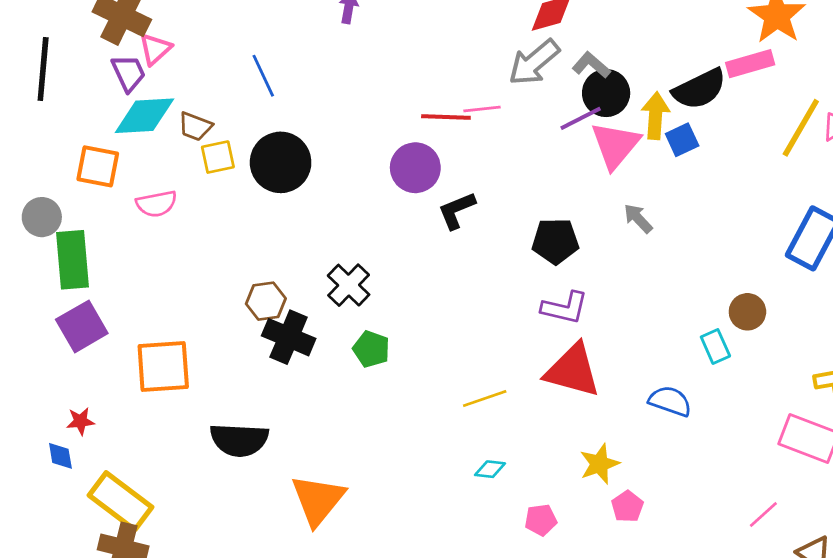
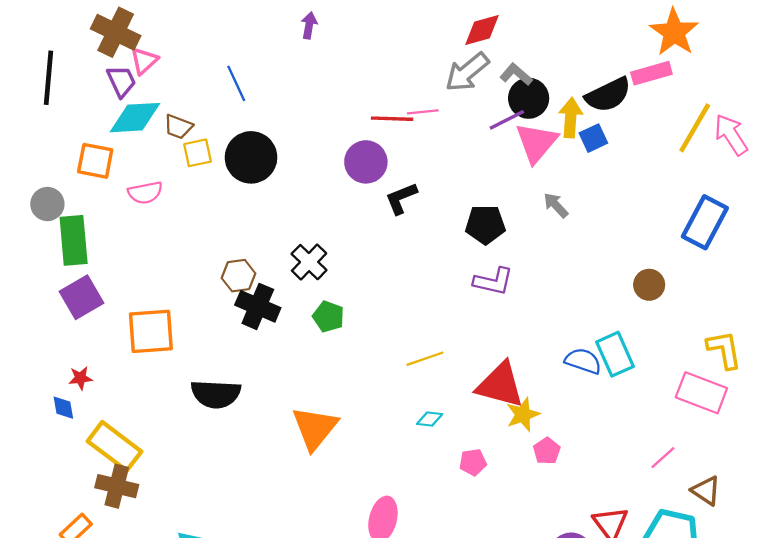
cyan rectangle: (715, 346) -> (615, 354), moved, size x1.5
red triangle: (573, 370) -> (500, 385), moved
orange triangle: (318, 500) -> (315, 428), moved

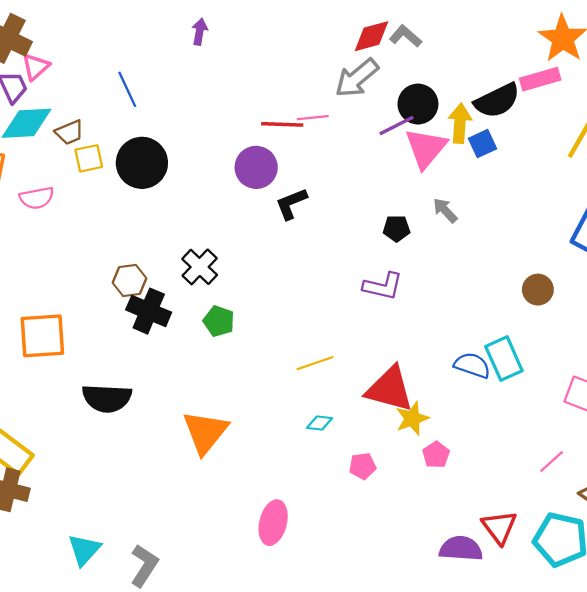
gray L-shape: (516, 74) -> (405, 36), moved
brown trapezoid: (178, 127) -> (70, 132), turned -44
black pentagon: (485, 224) -> (396, 228), moved, size x0.7

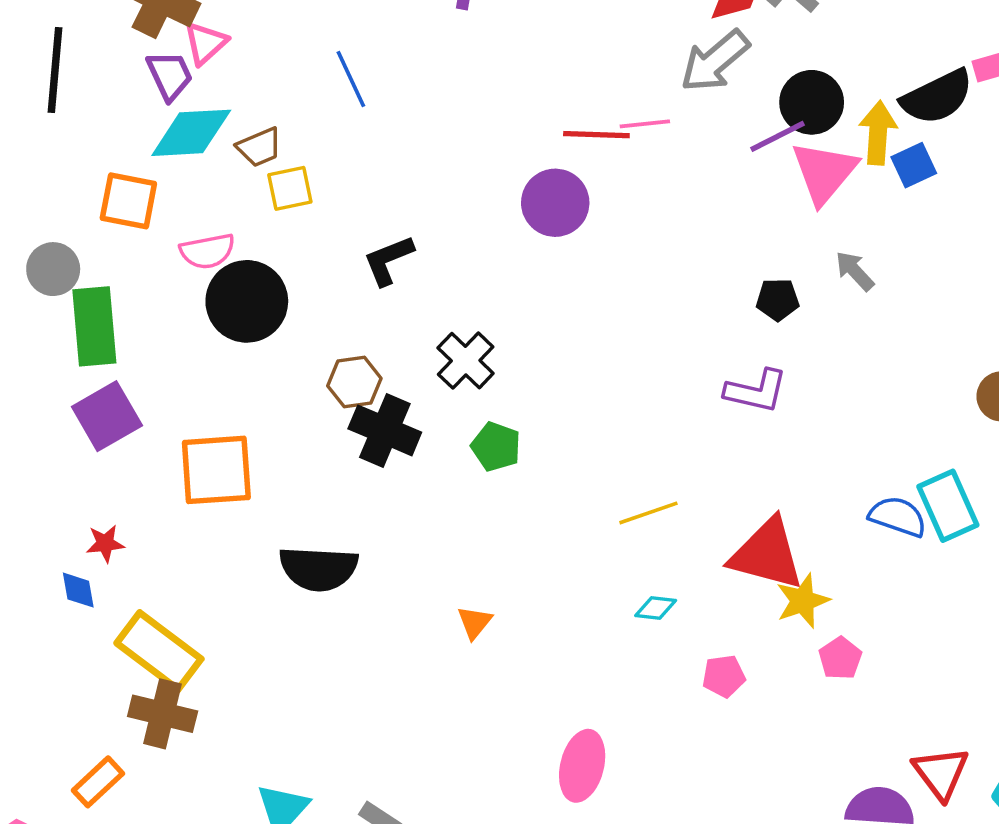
black circle: (142, 163) -> (247, 301), moved
black L-shape: (291, 204) -> (388, 260), moved
orange triangle: (205, 432) -> (475, 622), size x0.5

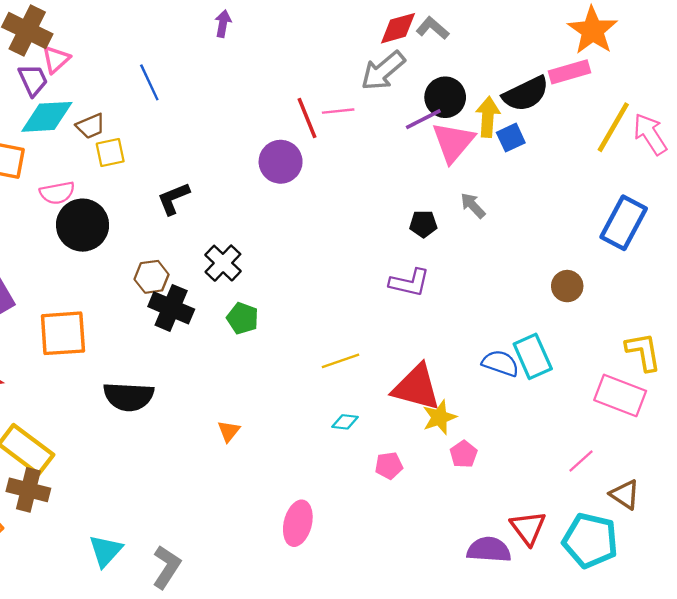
red line: (596, 135) -> (307, 118), turned 66

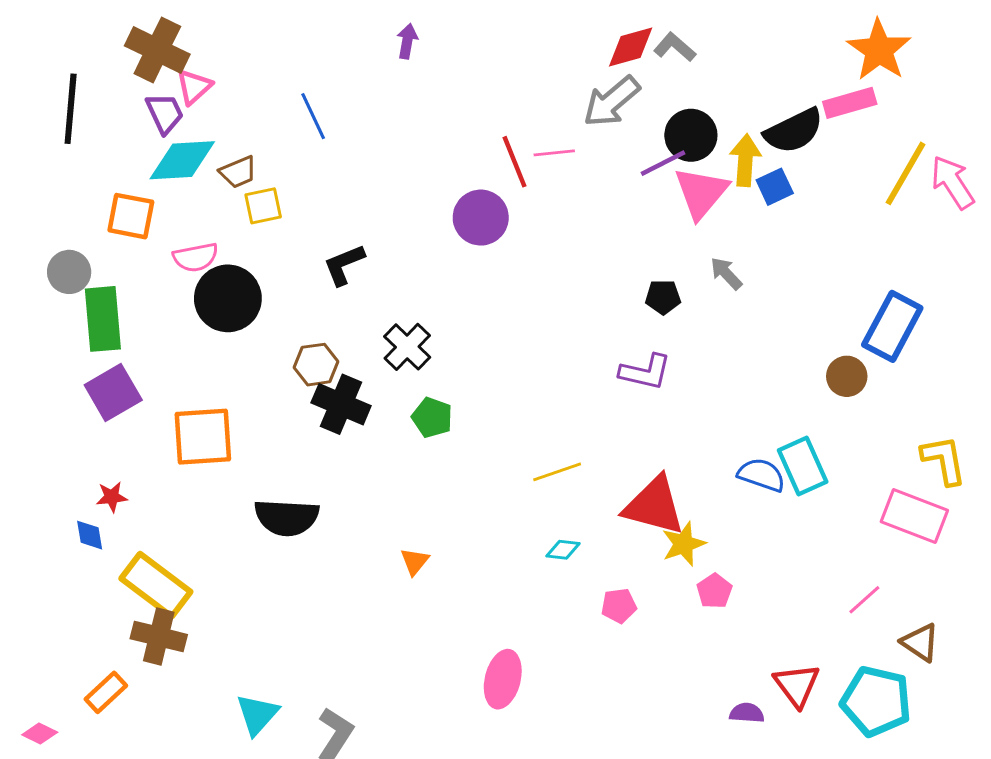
blue rectangle: (624, 223) -> (892, 326), moved
purple semicircle: (489, 550) -> (747, 713), size x0.6

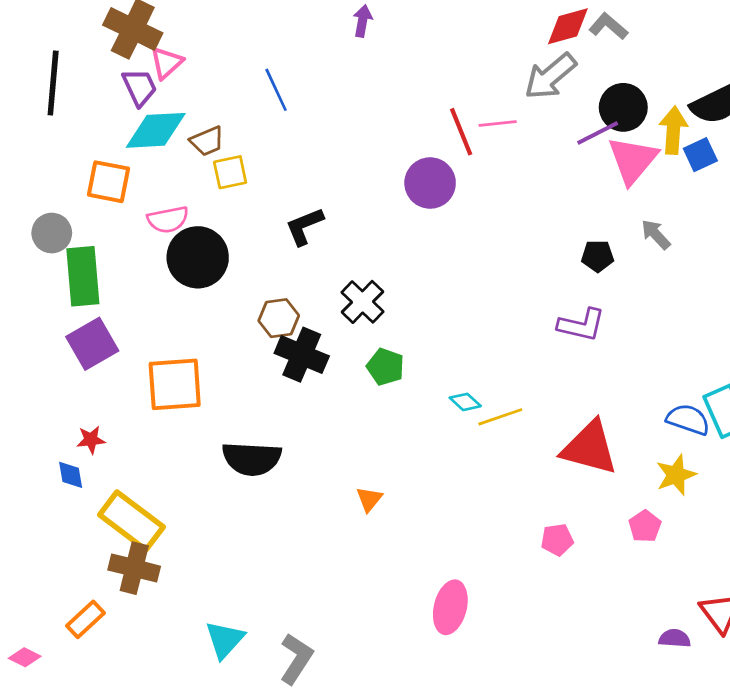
yellow star: (684, 544) -> (676, 475), moved
cyan diamond: (563, 550) -> (465, 402), moved, turned 36

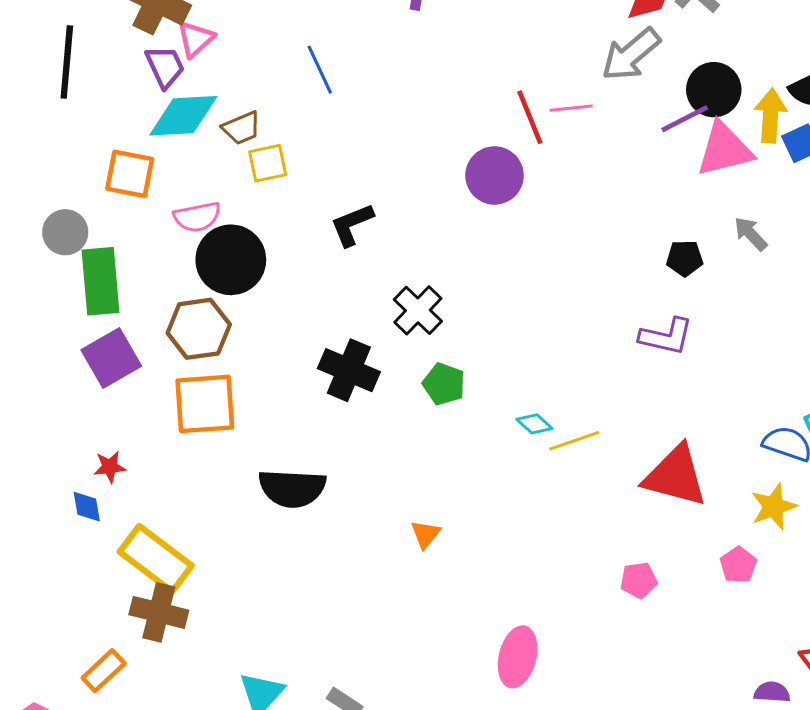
pink triangle: (633, 160) -> (724, 149), turned 36
brown hexagon: (279, 318) -> (199, 329), moved, size x1.4

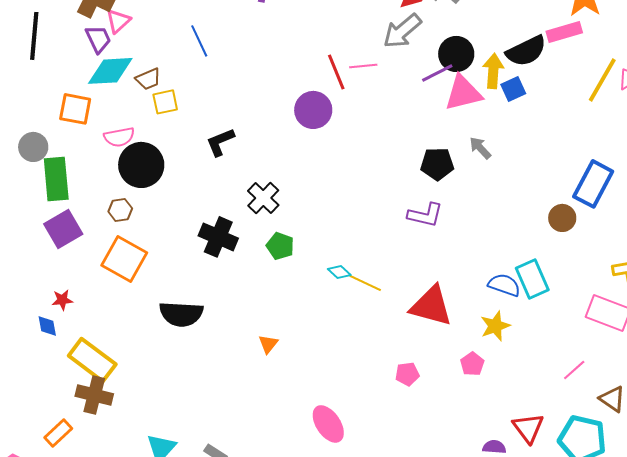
black pentagon: (685, 258) -> (437, 164), size x1.4
brown hexagon: (199, 329) -> (120, 210), size x0.6
orange square: (205, 404) -> (124, 259), turned 33
yellow line: (574, 441) -> (365, 283), turned 44
pink ellipse: (518, 657) -> (328, 424), turned -48

